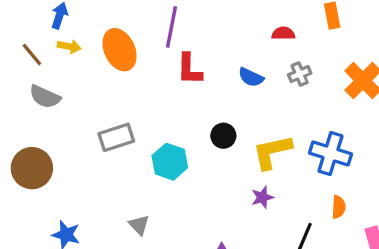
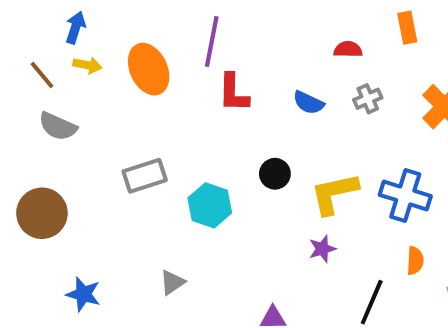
gray triangle: (139, 225) -> (172, 282), turned 40

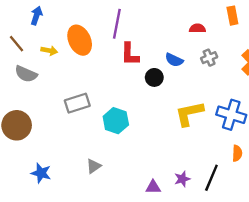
yellow arrow: (87, 65) -> (49, 51), moved
black circle: (275, 174) -> (154, 77), moved
purple star: (322, 249) -> (182, 179), moved

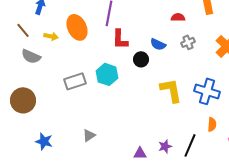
yellow L-shape: (189, 114) -> (171, 90), turned 92
cyan hexagon: (116, 121) -> (107, 74), moved

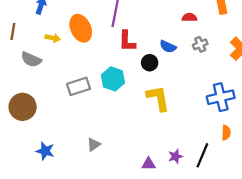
brown line: (23, 30) -> (13, 31), moved, turned 49
yellow L-shape: (171, 90) -> (158, 98), moved
blue cross: (207, 91) -> (221, 97), turned -30

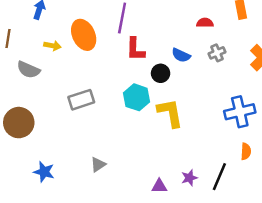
cyan hexagon: (113, 79) -> (137, 97), moved

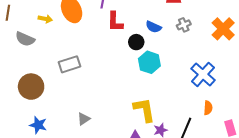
cyan hexagon: (137, 97) -> (149, 62), moved
blue cross: (240, 112) -> (203, 74), turned -35
yellow L-shape: (170, 113) -> (144, 110), moved
brown circle: (19, 123) -> (31, 87), moved

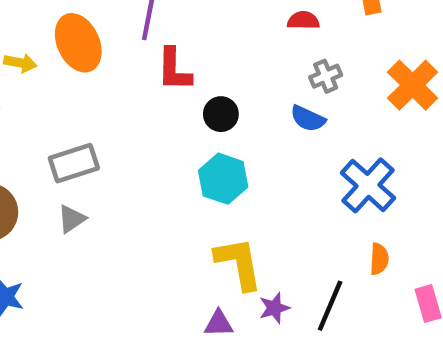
blue semicircle: (153, 27) -> (308, 119), moved
cyan hexagon: (149, 62) -> (223, 179), moved
gray triangle: (84, 119) -> (72, 219), moved

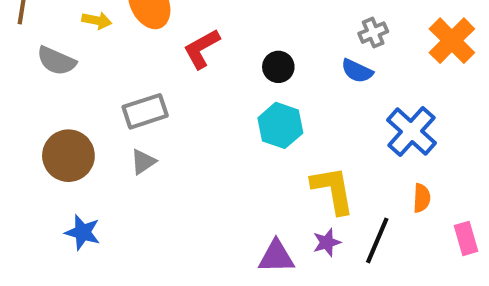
red L-shape: (174, 70) -> (202, 49), moved, turned 60
yellow L-shape: (239, 263) -> (333, 190), moved
purple triangle: (219, 324) -> (276, 257), size x1.4

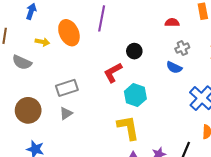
red L-shape: (202, 49) -> (113, 73), moved
black circle: (278, 67) -> (134, 51), moved
yellow L-shape: (333, 190) -> (128, 128), moved

